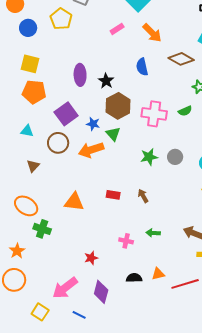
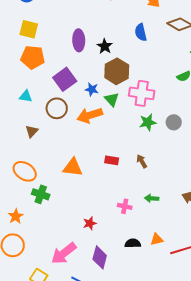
pink cross: (154, 114) -> (142, 93), moved

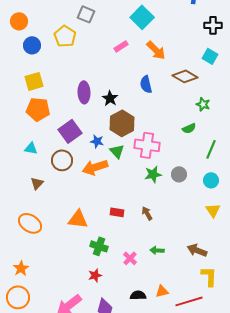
yellow square: (29, 29) -> (34, 81), turned -30
green cross: (41, 194) -> (99, 246), moved
pink cross: (125, 206) -> (130, 258), turned 32

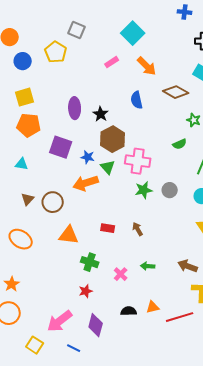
purple square: (70, 131) -> (61, 147), turned -35
brown circle: (62, 160) -> (53, 202), moved

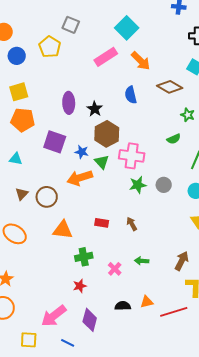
pink rectangle: (112, 62) -> (106, 57), size x1.6
green cross: (90, 262) -> (84, 257), turned -30
brown arrow: (188, 266) -> (182, 261), turned 96
yellow square: (35, 345) -> (29, 340), turned -30

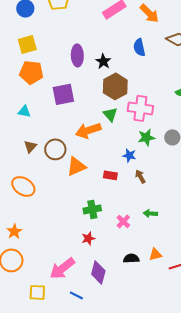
purple square: (55, 142) -> (63, 94), turned -30
blue star: (82, 152) -> (129, 155), moved
orange triangle: (63, 230) -> (76, 166), moved, turned -30

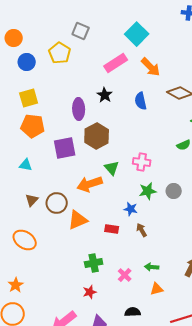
black star: (103, 61) -> (105, 95), moved
brown hexagon: (115, 86) -> (97, 136), moved
pink cross: (140, 108) -> (142, 162), size x0.7
orange triangle: (155, 254) -> (157, 289), moved

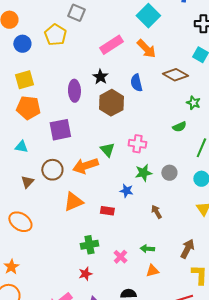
cyan square: (137, 34) -> (148, 16), moved
brown hexagon: (97, 136) -> (111, 103), moved
brown circle: (57, 203) -> (52, 170), moved
brown arrow: (142, 230) -> (156, 212), moved

